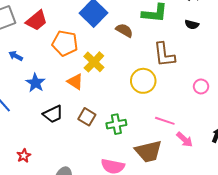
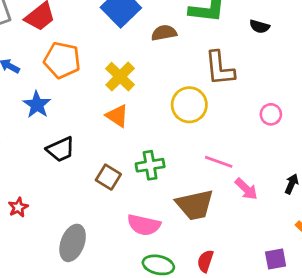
brown semicircle: (124, 30) -> (164, 33), turned -42
orange pentagon: (65, 43) -> (62, 60), moved
orange triangle: (75, 82) -> (117, 116), moved
brown square: (87, 117) -> (108, 177), moved

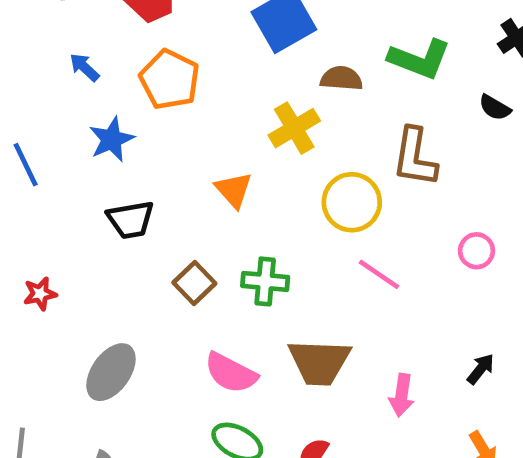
yellow cross: (120, 77) -> (294, 128), moved
pink line: (219, 162) -> (379, 274), moved
pink arrow: (246, 189) -> (402, 395), moved, turned 40

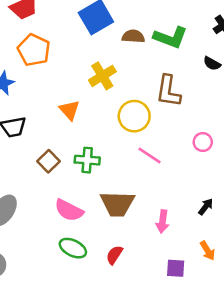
brown semicircle: (341, 78) -> (133, 36), moved

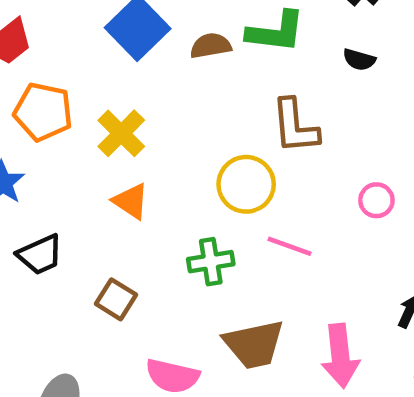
yellow cross: (102, 76) -> (121, 133), moved
green cross: (87, 160) -> (211, 262), moved
pink arrow: (163, 221) -> (340, 356), size x1.5

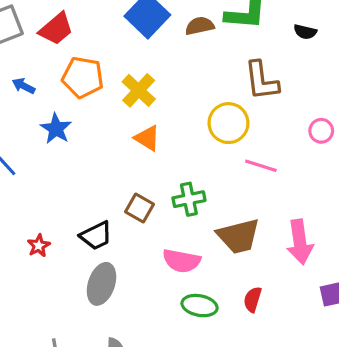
black trapezoid: (40, 255) -> (96, 236), moved
green cross: (211, 262) -> (189, 199), moved

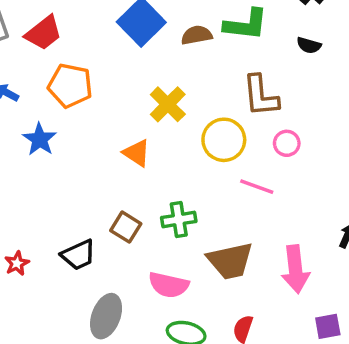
yellow cross: (139, 90) -> (168, 104), moved
pink circle: (321, 131) -> (287, 143), moved
gray ellipse: (101, 284) -> (106, 316), moved

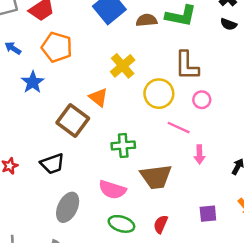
black semicircle: (309, 45) -> (229, 24), moved
brown square: (126, 227) -> (73, 120), moved, size x1.5
pink arrow: (295, 269) -> (199, 154), moved, size x0.6
purple square: (328, 326) -> (208, 214), moved

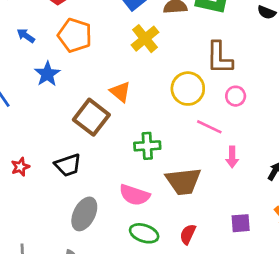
yellow cross: (123, 66) -> (145, 39), moved

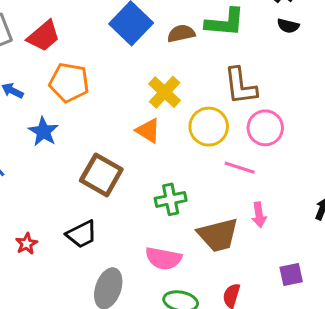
yellow cross: (145, 39) -> (165, 92), moved
orange triangle: (120, 92) -> (148, 131), moved
pink circle: (236, 96) -> (265, 128), size x1.5
pink arrow: (232, 157) -> (259, 215), moved

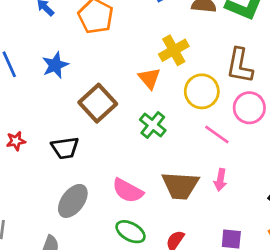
blue star: (43, 132) -> (55, 65), moved
green cross: (171, 199) -> (153, 125), moved, turned 32

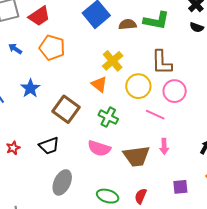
pink semicircle: (128, 191) -> (99, 148), moved

